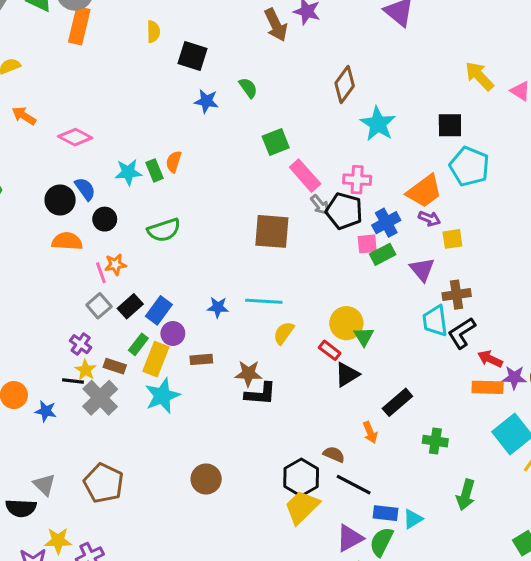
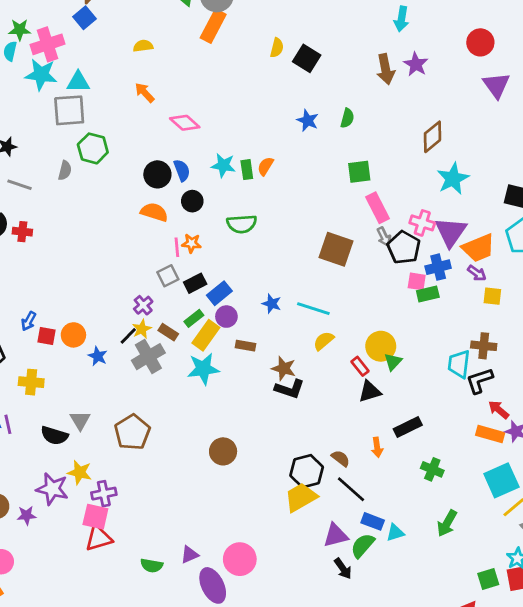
black square: (193, 56) -> (307, 58), moved
green semicircle: (248, 88) -> (347, 118), turned 36
purple triangle: (422, 269) -> (451, 232), moved, size x1.4
black line: (73, 381) -> (128, 336), turned -66

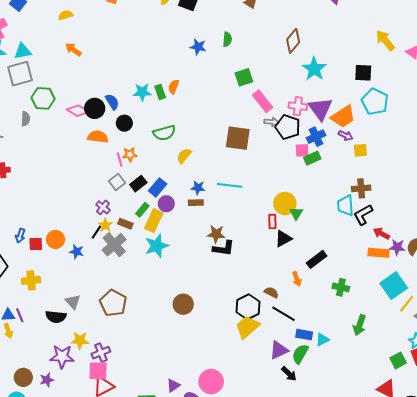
pink diamond: (185, 123) -> (78, 111), moved
gray arrow: (384, 237) -> (271, 122), turned -48
yellow semicircle: (324, 341) -> (184, 156), moved
brown rectangle: (246, 346) -> (196, 203), moved
red rectangle: (360, 366) -> (272, 221), turned 48

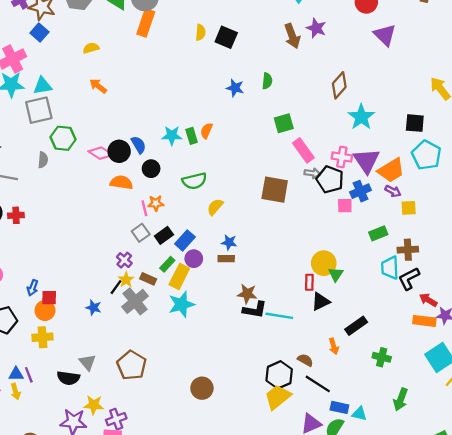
green rectangle: (312, 158) -> (378, 233), moved
cyan line: (230, 185) -> (279, 316), moved
orange circle: (56, 239) -> (45, 310), moved
brown circle: (183, 304) -> (202, 388), moved
cyan triangle: (322, 340) -> (359, 414), turned 40

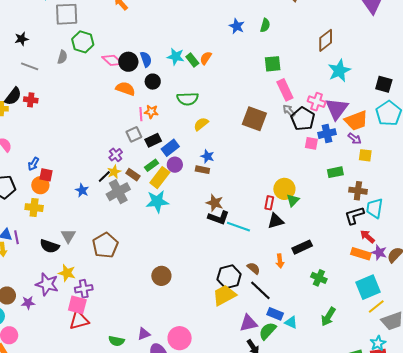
green rectangle: (192, 136) -> (192, 60), turned -32
gray arrow: (312, 173) -> (289, 111), turned -152
cyan trapezoid: (390, 268) -> (375, 208), moved

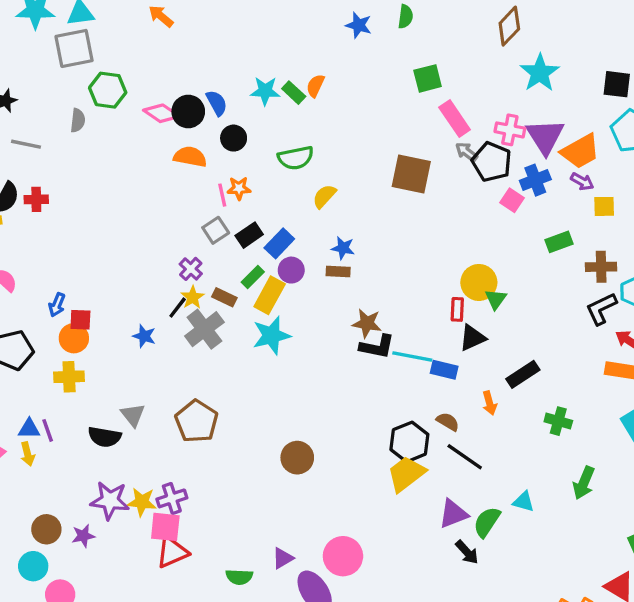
pink square: (311, 143) -> (512, 200), turned 32
yellow star: (67, 273) -> (142, 502), moved
blue rectangle: (275, 314) -> (444, 370), moved

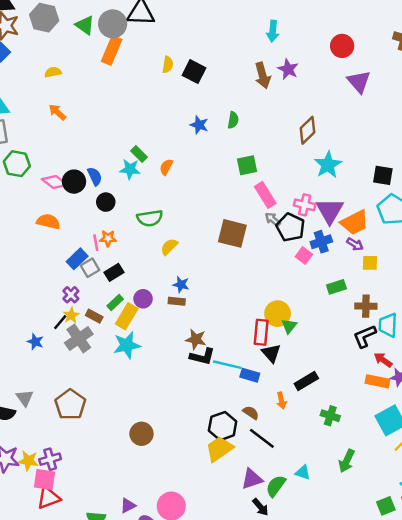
green rectangle: (294, 93) -> (139, 154), moved
orange semicircle: (190, 157) -> (48, 222), moved
blue rectangle: (279, 243) -> (77, 259), moved
red rectangle: (457, 309) -> (261, 332), size x1.5
black triangle: (472, 338) -> (271, 353), turned -50

